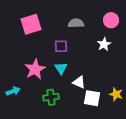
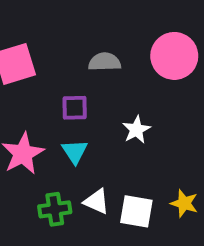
pink circle: (111, 20) -> (174, 56), size x1.5
white star: (104, 44) -> (136, 130), moved
white triangle: (79, 82) -> (97, 201), moved

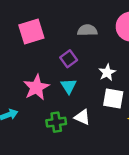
purple square: (75, 108) -> (69, 59), turned -35
white square: (136, 211) -> (113, 99), moved

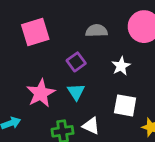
white star: (107, 72) -> (121, 66), moved

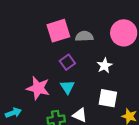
pink square: (35, 32) -> (58, 31), moved
pink star: (41, 93) -> (38, 88), turned -30

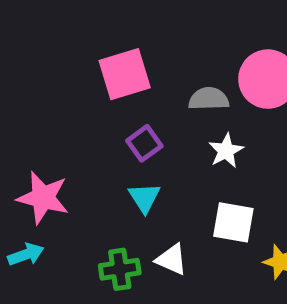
gray semicircle: (84, 36) -> (209, 99), moved
pink star: (38, 88) -> (43, 198), moved

